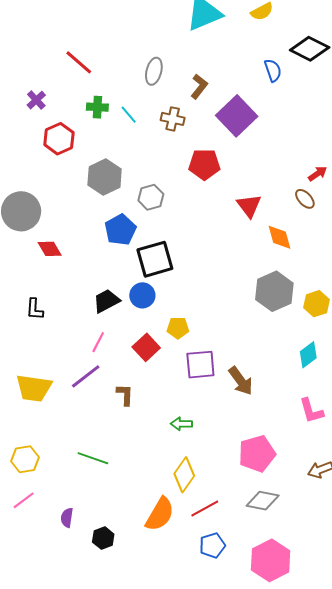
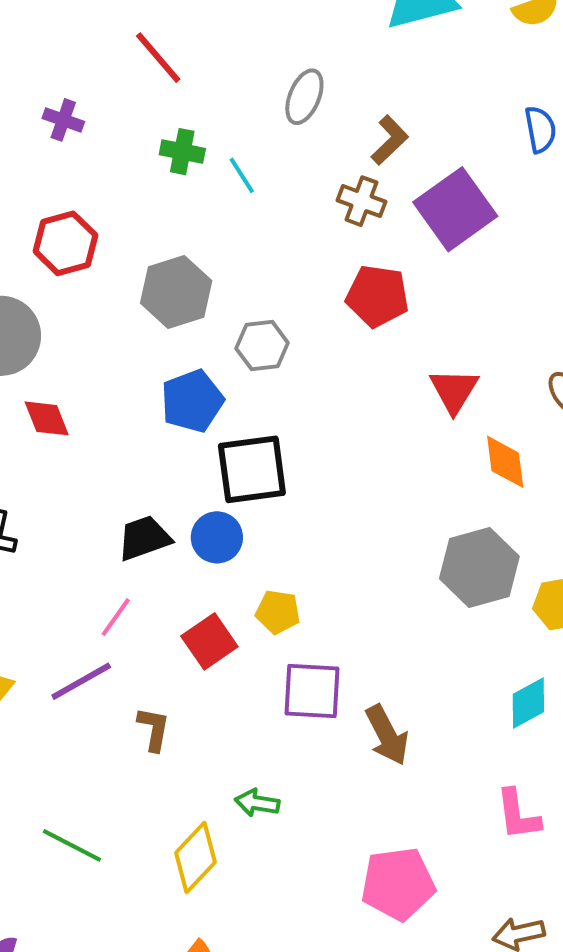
purple cross: (36, 100) -> (63, 120), turned -36
brown cross: (173, 119) -> (362, 201), moved
red hexagon: (59, 139) -> (65, 243), moved
yellow diamond: (184, 475) -> (196, 857), moved

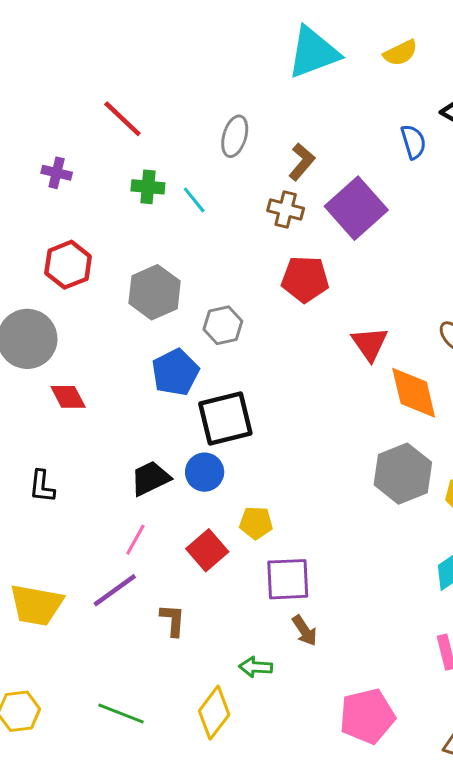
orange diamond: (505, 462) -> (414, 393), size x1.4
brown arrow: (387, 735) -> (305, 631), moved, size x0.7

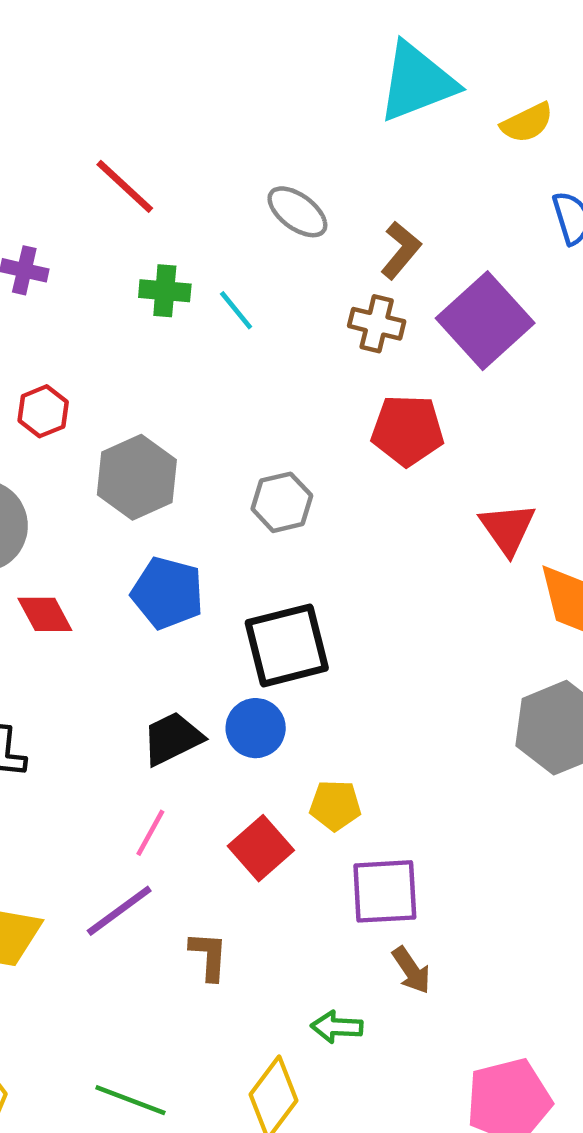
yellow semicircle: (400, 53) -> (527, 123), moved
gray ellipse: (235, 136) -> (297, 212), turned -69
red hexagon: (68, 265) -> (43, 411), size x0.7
gray hexagon: (155, 292) -> (137, 477), moved
blue pentagon: (175, 372) -> (168, 593), moved, turned -30

